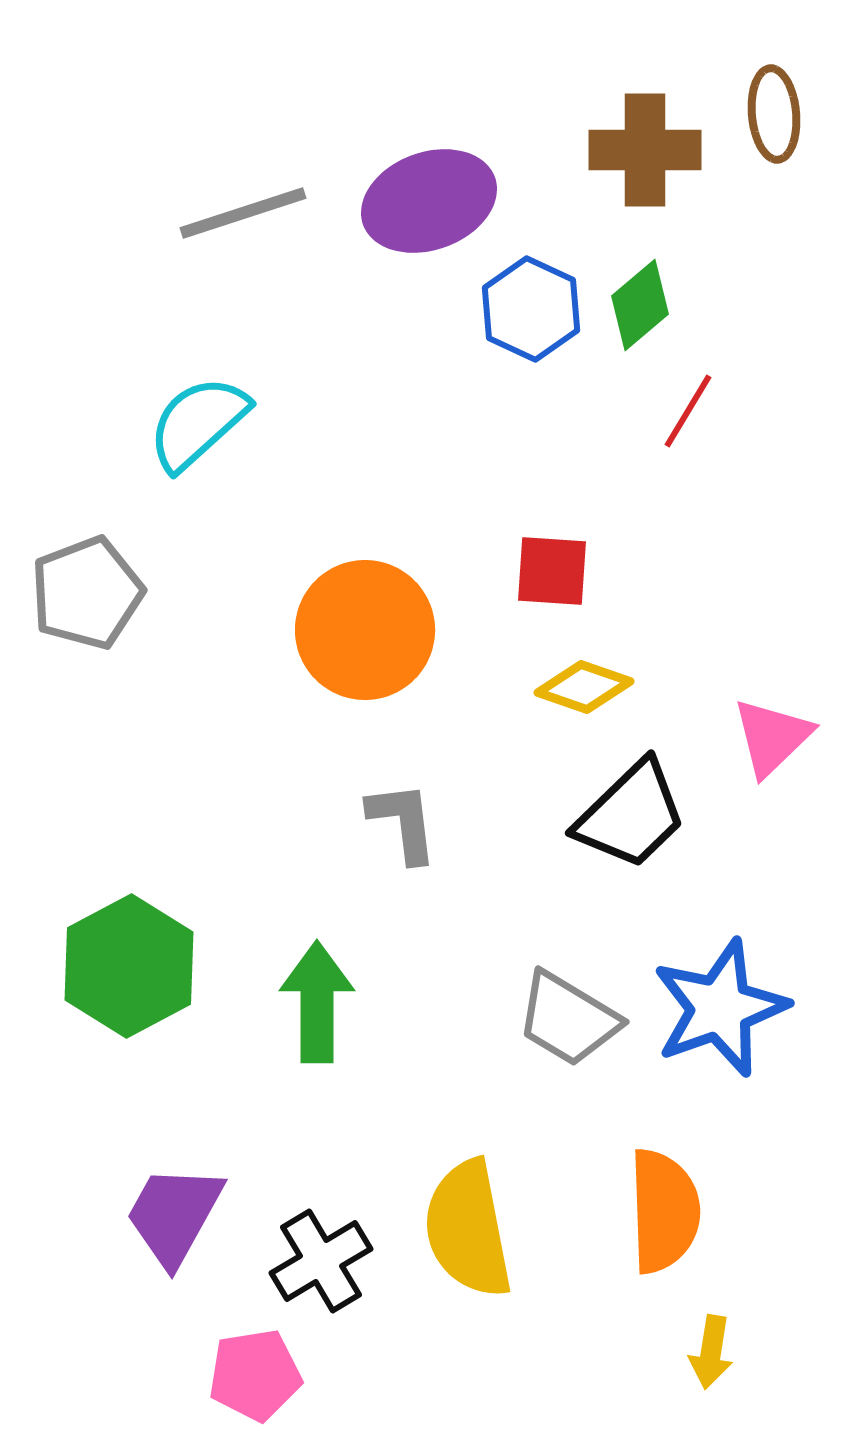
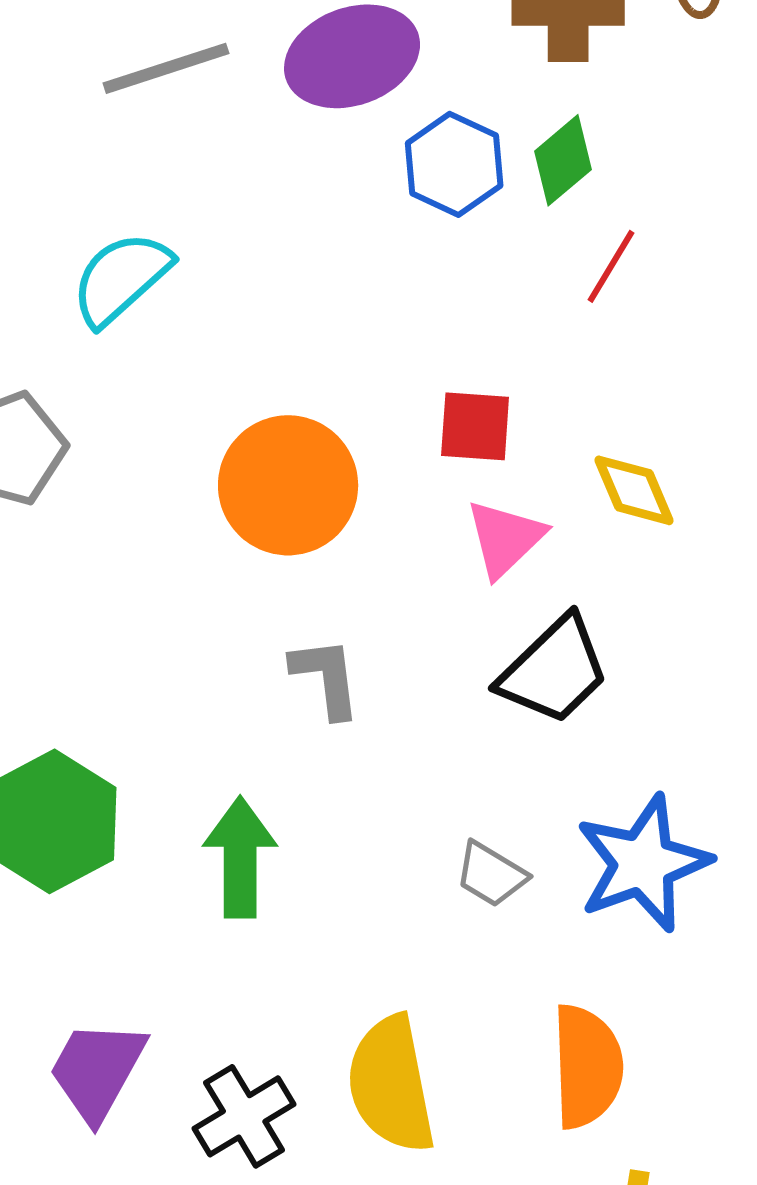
yellow diamond: (584, 687) -> (634, 490), moved, turned 48
pink triangle: (772, 737) -> (505, 538), moved
gray trapezoid: (568, 1019) -> (491, 874), size x0.7

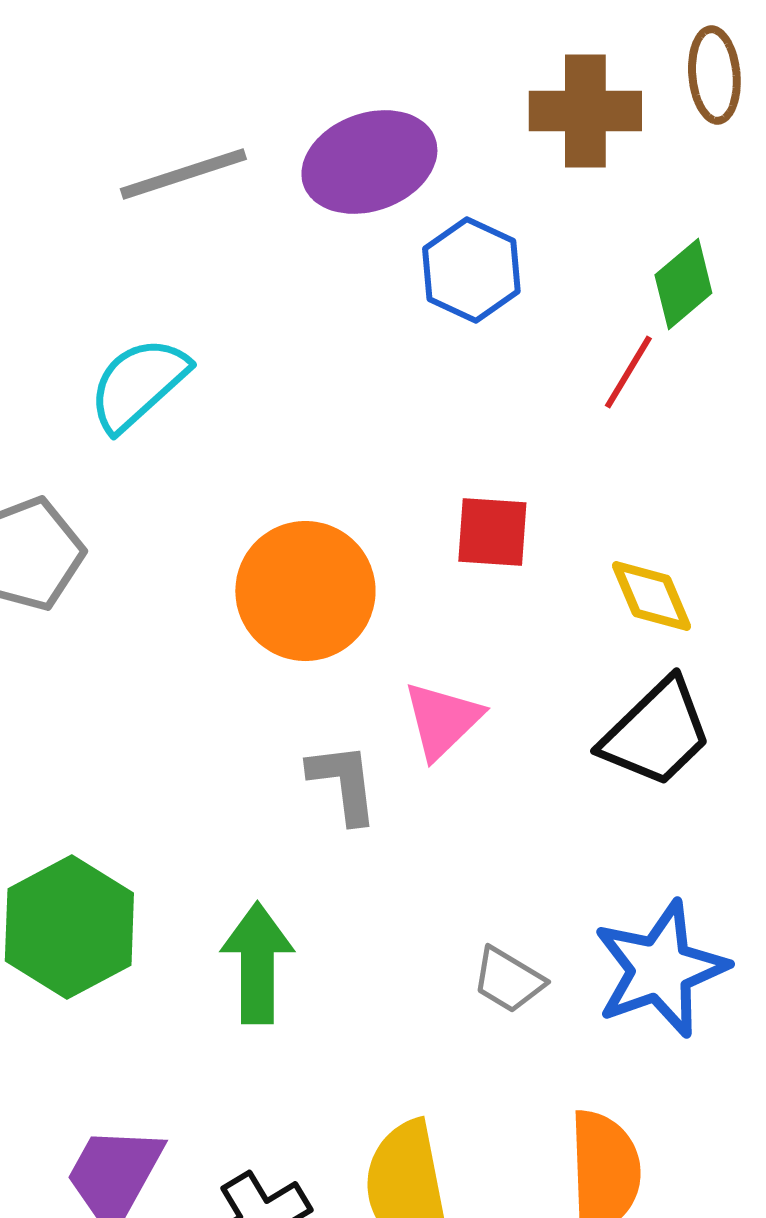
green diamond: (563, 160) -> (683, 284), moved
pink triangle: (505, 538) -> (442, 720), moved
black trapezoid: (554, 670) -> (656, 733), moved

